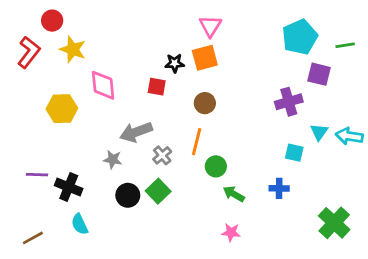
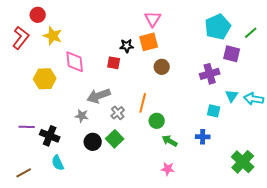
green line: (345, 45) -> (251, 33), turned -32
brown circle: (205, 103) -> (162, 67), moved

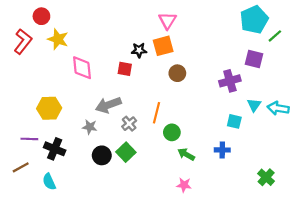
cyan pentagon: (218, 27) -> (254, 20), moved
yellow hexagon: (45, 79) -> (49, 108), moved
green cross: (243, 162) -> (266, 177), size x0.7
cyan semicircle: (58, 163) -> (49, 182), moved
brown line: (24, 173) -> (21, 167), moved

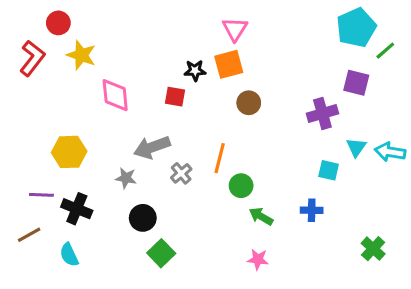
green square: (126, 152) -> (161, 253), moved

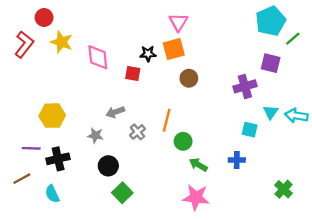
pink diamond: (115, 95) -> (98, 57), moved
gray arrow: (152, 147) -> (115, 112), size x0.7
black cross: (77, 209) -> (58, 159), turned -35
pink star: (258, 259) -> (196, 197), size x1.6

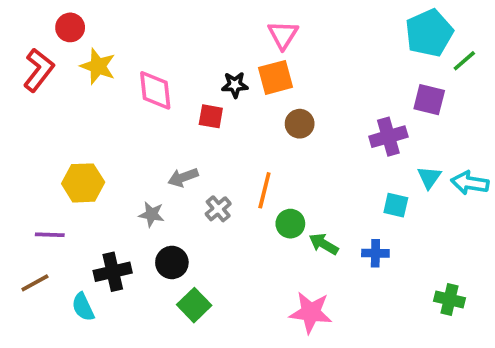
black cross: (58, 159) -> (113, 272), moved
green arrow: (198, 165) -> (324, 244), moved
green cross: (283, 189) -> (450, 299), turned -30

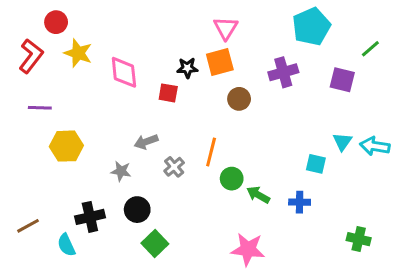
cyan pentagon: (429, 33) -> (311, 27), moved
purple cross: (388, 137) -> (283, 72), moved
purple line: (50, 235) -> (40, 108), moved

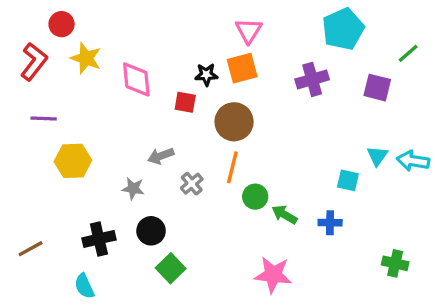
brown circle: (239, 99) -> (234, 122), moved, size x1.5
cyan semicircle: (66, 245) -> (84, 286), moved

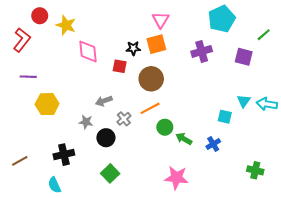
yellow star: (86, 58) -> (66, 25), moved
orange line: (232, 167) -> (150, 108), turned 48
blue cross: (330, 223) -> (213, 144), turned -32
black circle: (151, 231) -> (106, 138), moved

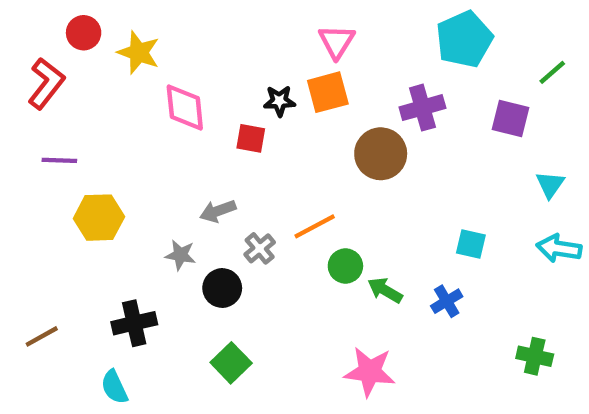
brown circle: (151, 79) -> (381, 154), moved
cyan triangle: (244, 101) -> (550, 185), moved
cyan arrow: (267, 104) -> (559, 248), moved

